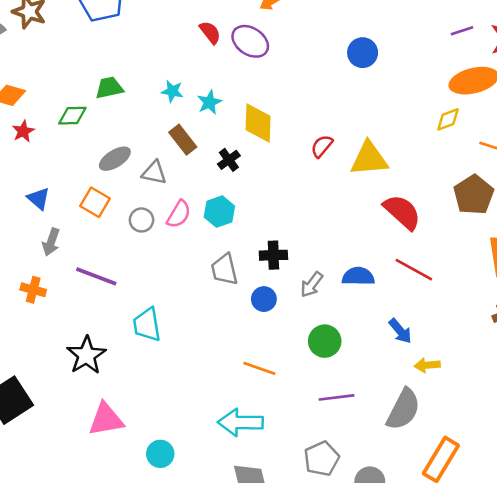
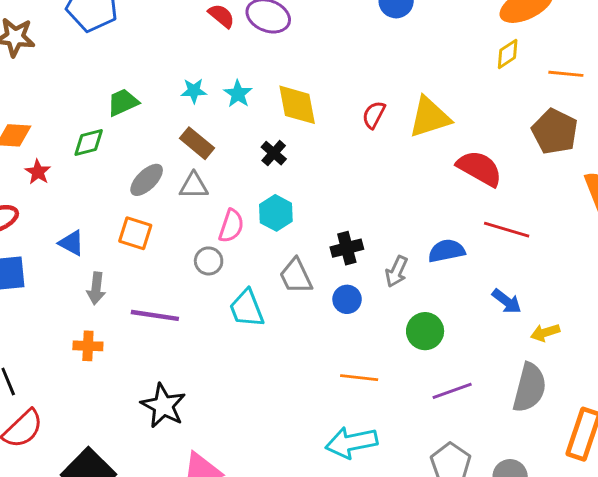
brown rectangle: (183, 140) -> (197, 143), moved
gray circle: (141, 220) -> (209, 261), moved
cyan trapezoid: (147, 325) -> (247, 308), moved

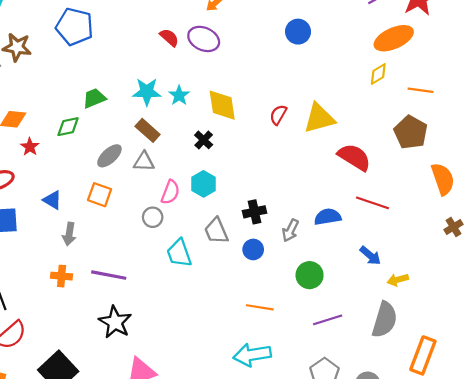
cyan star: (194, 91) -> (147, 92), size x1.5
purple line: (155, 315) -> (109, 275), moved

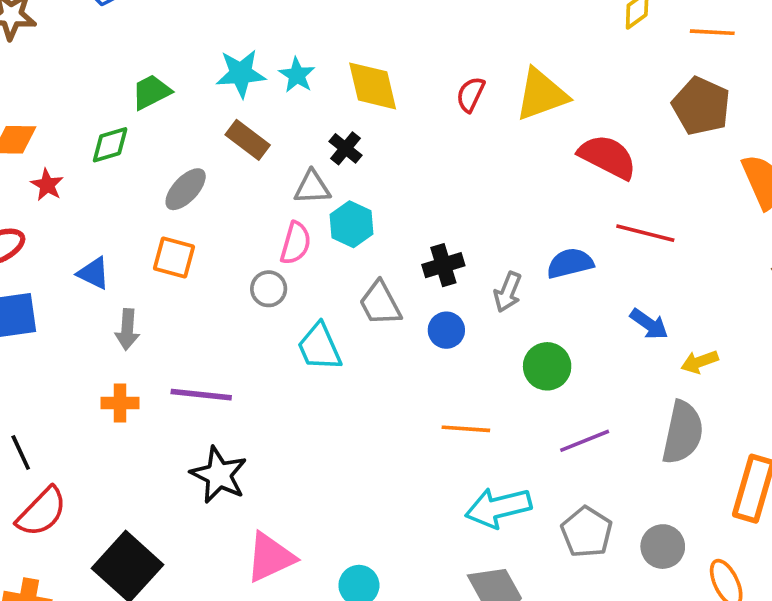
gray triangle: (144, 162) -> (312, 187), moved
cyan arrow: (252, 355) -> (498, 508), moved

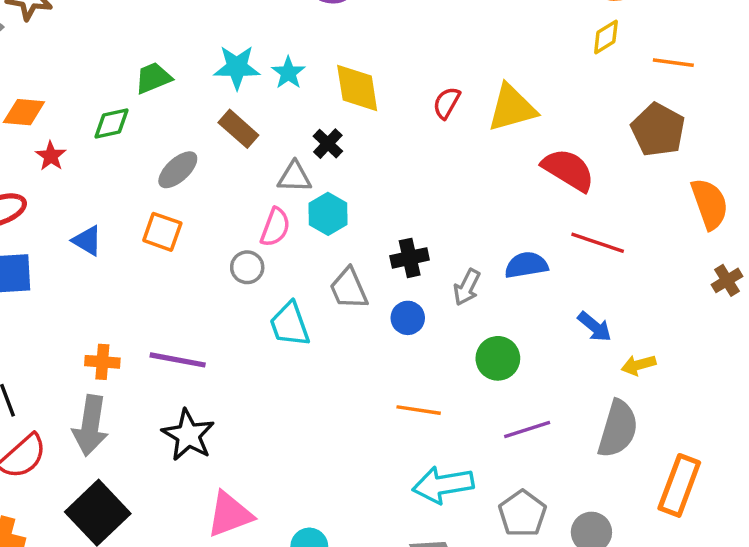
gray arrow: (127, 330) -> (90, 426), moved, size x1.6

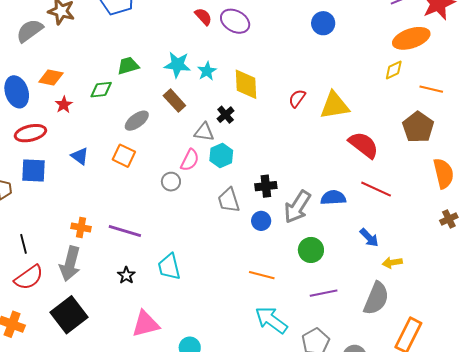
gray arrow: (467, 287) -> (297, 207), size x1.6
cyan trapezoid: (290, 324) -> (169, 267), moved
black star: (188, 435) -> (126, 275), size x0.6
cyan arrow: (443, 485) -> (271, 320), turned 40

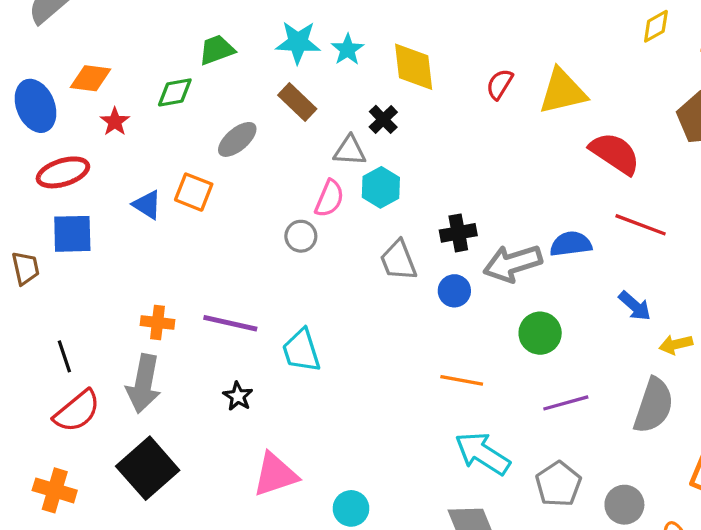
orange square: (124, 156) -> (194, 192), moved
gray arrow: (297, 207) -> (513, 263), turned 44
cyan trapezoid: (169, 267) -> (301, 351), moved

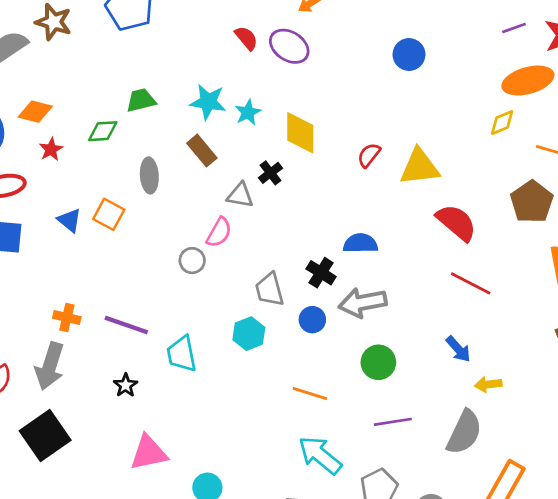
gray ellipse: (237, 139) -> (149, 175), turned -60
cyan hexagon: (381, 187) -> (249, 334), moved
black cross: (458, 233) -> (321, 273), turned 36
blue semicircle: (571, 244) -> (360, 243), moved

